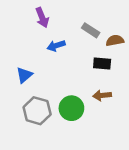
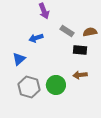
purple arrow: (42, 18) -> (44, 11), moved
gray rectangle: (91, 30) -> (67, 31), moved
blue arrow: (56, 46) -> (36, 38), moved

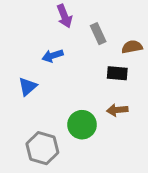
gray rectangle: (67, 31) -> (98, 34), moved, turned 32
gray hexagon: (29, 87) -> (42, 148), moved

